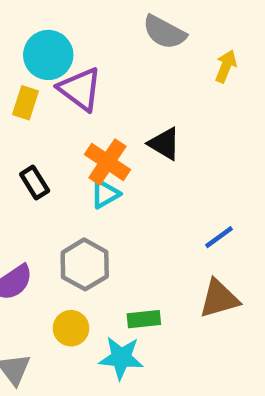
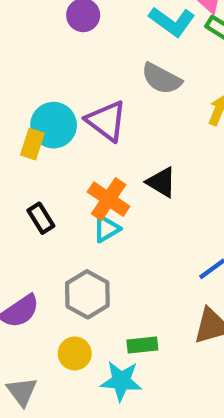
cyan circle: (48, 55) -> (54, 125), moved
purple triangle: (80, 89) -> (106, 121), moved

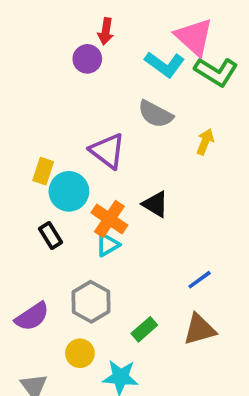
cyan circle: (54, 125) -> (69, 191), moved
green rectangle: (142, 345) -> (144, 329), moved, turned -35

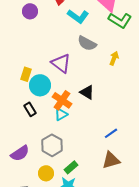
purple circle: (87, 59) -> (30, 11), moved
cyan L-shape: (165, 64) -> (78, 16), moved
green rectangle: (144, 329) -> (71, 167), moved

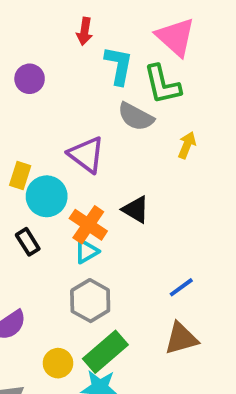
purple circle: (30, 11) -> (30, 79), moved
cyan L-shape: (78, 16) -> (119, 65), turned -115
green L-shape: (120, 20) -> (162, 84), moved, turned 45
gray hexagon: (52, 145) -> (90, 301), moved
green rectangle: (71, 167) -> (105, 352), size x1.6

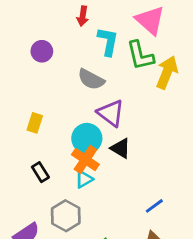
gray semicircle: (136, 117) -> (91, 79), moved
yellow arrow: (187, 145) -> (167, 72), moved, size x1.6
purple triangle: (86, 155) -> (111, 113), moved
cyan circle: (47, 196) -> (87, 138), moved
gray hexagon: (90, 301) -> (66, 216), moved

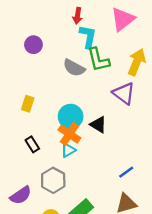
red arrow: (83, 16) -> (78, 16), moved
pink triangle: (150, 20) -> (123, 19), turned 40
green L-shape: (140, 55) -> (98, 60), moved
purple triangle: (111, 113) -> (124, 93), moved

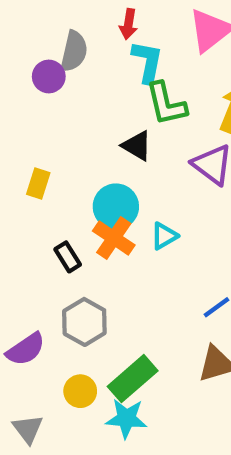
gray semicircle: (74, 68) -> (74, 51), moved, turned -105
black triangle: (98, 125) -> (137, 146), moved
black rectangle: (32, 144) -> (68, 257), moved
cyan triangle: (68, 150) -> (164, 236), moved

